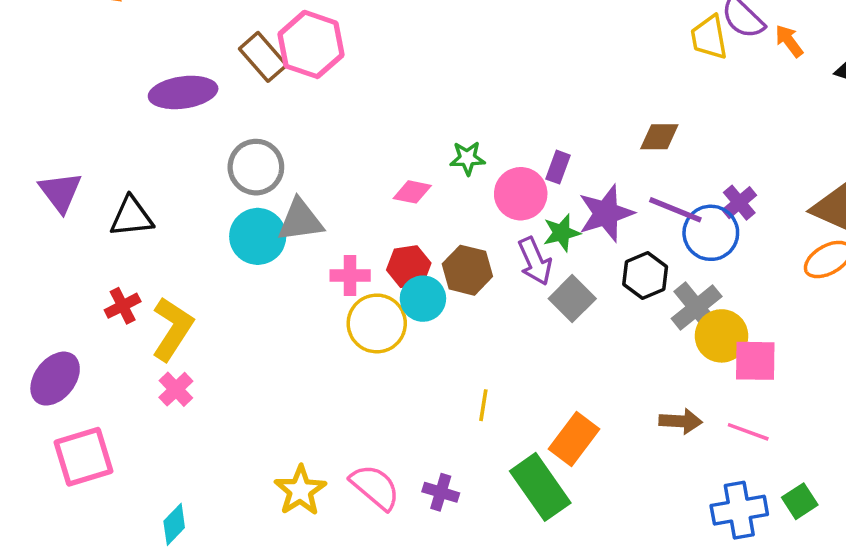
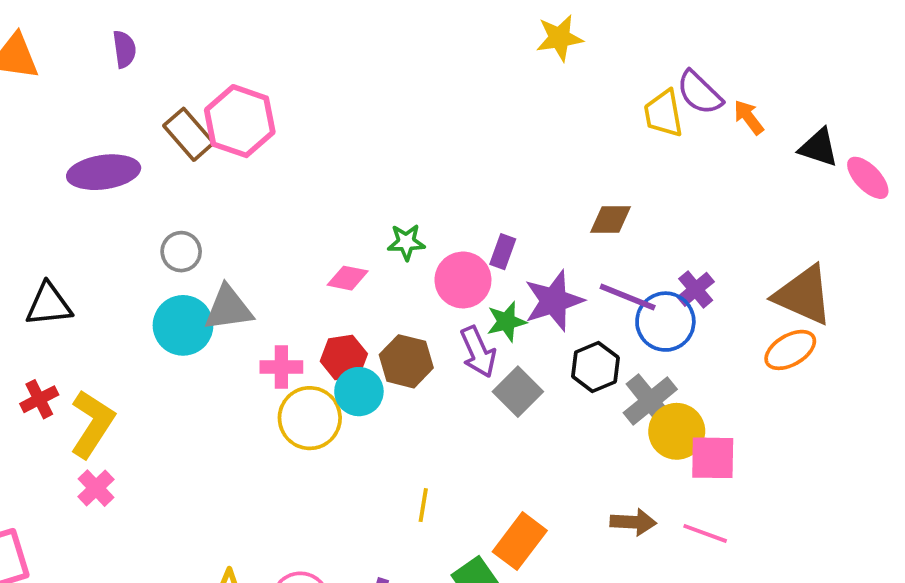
gray circle: (256, 167) -> (181, 252), size x0.7

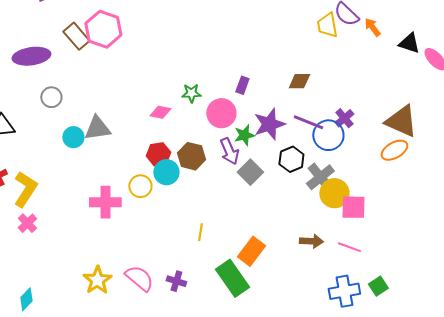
gray circle: (181, 252) -> (51, 97), moved
purple rectangle: (503, 252) -> (242, 85), moved
cyan circle: (183, 325) -> (73, 137), size x0.7
pink cross: (281, 367) -> (105, 202), moved, size x1.4
yellow circle: (310, 418) -> (140, 186), size x0.7

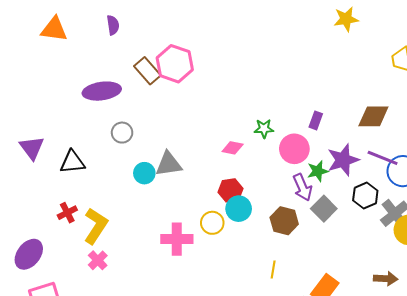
brown diamond: (299, 81) -> (373, 116), size x1.4
brown hexagon: (191, 156) -> (284, 221), moved

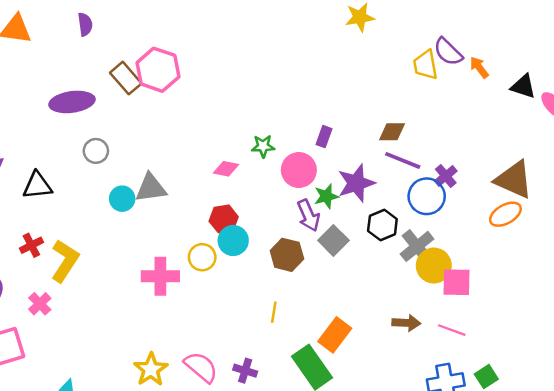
brown diamond: (373, 116) -> (392, 132), size x0.7
purple line: (383, 158) -> (403, 160), moved
pink cross: (98, 260) -> (40, 304), moved

